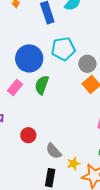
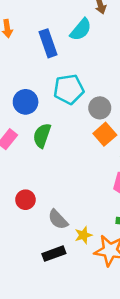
blue circle: (29, 58) -> (26, 102), size x0.7
black rectangle: (50, 178) -> (54, 254), turned 60

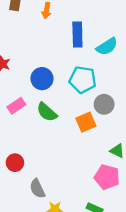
cyan semicircle: (81, 30) -> (107, 46), moved
orange square: (105, 134) -> (86, 122), moved
green semicircle: (42, 136) -> (47, 112), turned -85

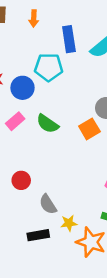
blue circle: (42, 79) -> (22, 88), moved
cyan pentagon: (83, 80) -> (49, 67), moved

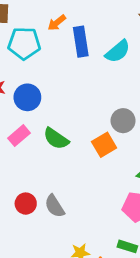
orange arrow: (34, 18) -> (57, 23), moved, turned 49
cyan pentagon: (49, 67) -> (24, 43), moved
gray semicircle: (48, 204) -> (55, 206), moved

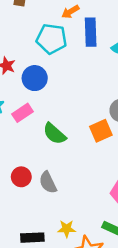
cyan pentagon: (24, 43) -> (51, 39), moved
green semicircle: (56, 139) -> (54, 134), moved

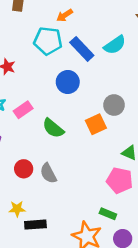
blue rectangle: (91, 32) -> (82, 49), moved, turned -40
blue circle: (35, 78) -> (68, 82), moved
yellow star: (67, 229) -> (17, 209), moved

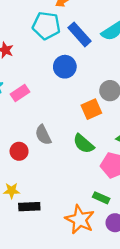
green semicircle: (53, 128) -> (84, 144), moved
gray semicircle: (48, 173) -> (43, 135), moved

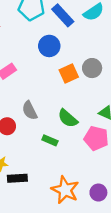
orange square: (91, 109) -> (69, 74), moved
green rectangle: (101, 198) -> (50, 140), moved

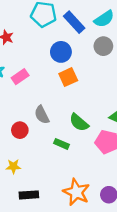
gray circle: (92, 68) -> (103, 46), moved
orange square: (69, 74) -> (68, 77), moved
black rectangle: (17, 178) -> (29, 195), moved

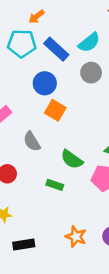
orange square: (68, 77) -> (55, 110), turned -30
gray semicircle: (42, 115) -> (32, 141), moved
orange star: (76, 192) -> (76, 237), size x0.7

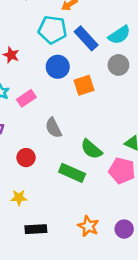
blue circle: (45, 83) -> (58, 67), moved
orange square: (55, 110) -> (84, 85), moved, turned 36
green rectangle: (55, 185) -> (72, 173), size x1.5

